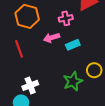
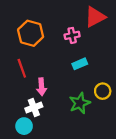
pink arrow: (52, 38) -> (41, 87), moved, turned -77

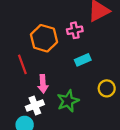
orange hexagon: (31, 33) -> (44, 38), moved
green star: (80, 103) -> (68, 101), moved

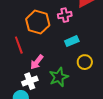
pink arrow: (43, 84) -> (37, 62), turned 42
yellow circle: (107, 88) -> (85, 62), moved

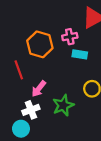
cyan rectangle: (72, 41) -> (80, 54), moved, turned 32

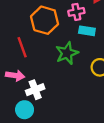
pink arrow: (39, 89) -> (15, 76), moved, turned -119
green star: (63, 105) -> (67, 53), moved

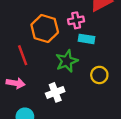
white cross: (35, 90) -> (55, 92), moved

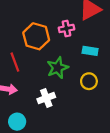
cyan rectangle: (87, 39) -> (90, 51), moved

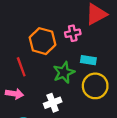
cyan rectangle: (90, 51) -> (88, 60), moved
yellow circle: (89, 81) -> (95, 86), size x1.5

